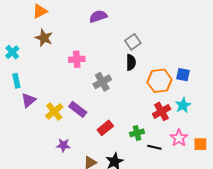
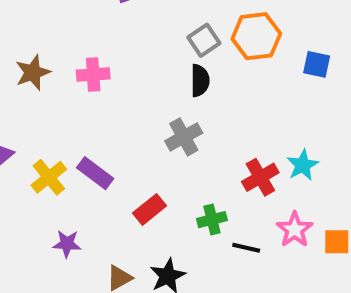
brown star: (44, 38) -> (33, 72), moved, turned 30
blue square: (183, 75) -> (317, 64), moved
orange hexagon: (159, 81) -> (256, 36), moved
gray cross: (102, 82) -> (184, 137), moved

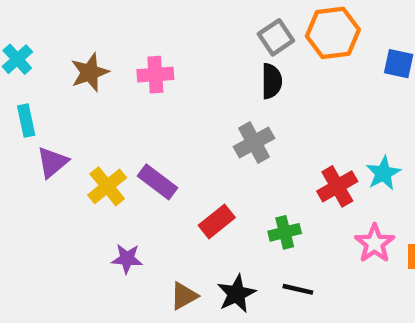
black line: (246, 248) -> (298, 289), moved

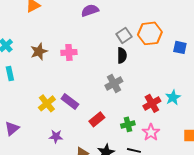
purple triangle: (52, 162) -> (12, 128), moved
pink star: (375, 243) -> (151, 132), moved

